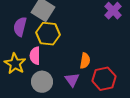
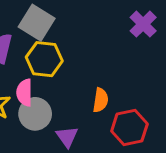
purple triangle: (72, 80) -> (67, 137), moved
gray circle: (42, 82) -> (35, 114), moved

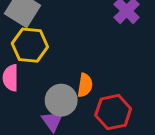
gray circle: (35, 114) -> (61, 100), moved

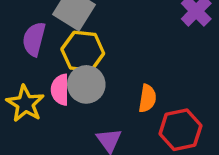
gray circle: (61, 100) -> (86, 84), moved

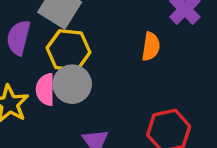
orange semicircle: (147, 98) -> (151, 47), moved

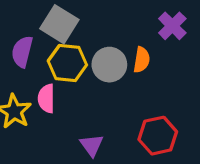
gray circle: (72, 84) -> (109, 65), moved

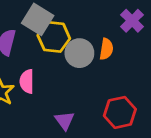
yellow hexagon: (67, 63) -> (54, 37), moved

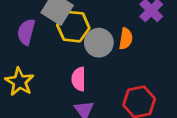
pink semicircle: (27, 81) -> (79, 79), moved

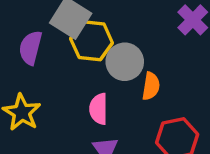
orange semicircle: (126, 39) -> (151, 86), moved

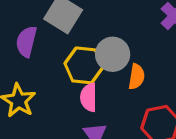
yellow hexagon: (92, 41) -> (84, 65), moved

